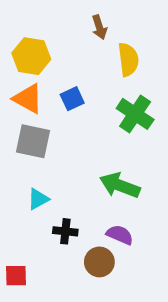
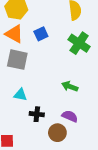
green arrow: (120, 185) -> (70, 86), size x0.7
cyan triangle: (38, 199) -> (20, 95), turned 40

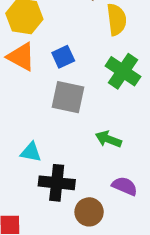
gray square: (17, 60) -> (68, 97), moved
black cross: (37, 114) -> (57, 183), size x1.5
purple semicircle: (70, 116) -> (125, 186), moved

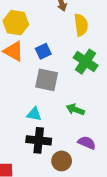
cyan triangle: (31, 152) -> (34, 114), moved

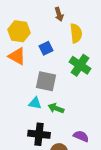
blue square: (43, 51) -> (46, 48), moved
green arrow: (75, 110) -> (56, 108), moved
cyan triangle: (34, 114) -> (35, 103), moved

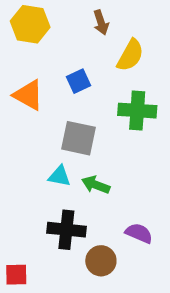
yellow hexagon: (19, 31) -> (30, 24), moved
yellow semicircle: (76, 33) -> (130, 55), turned 36
green cross: (80, 65) -> (137, 111), turned -30

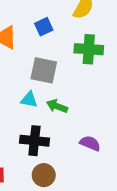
brown circle: (101, 261) -> (44, 175), moved

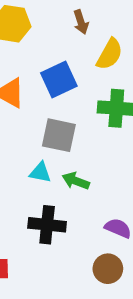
blue square: (44, 27) -> (59, 79), size x1.5
brown circle: (44, 175) -> (108, 269), moved

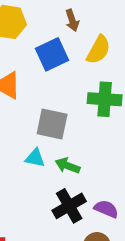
blue square: (59, 79) -> (52, 54), moved
black cross: (47, 225) -> (69, 206), moved, turned -36

